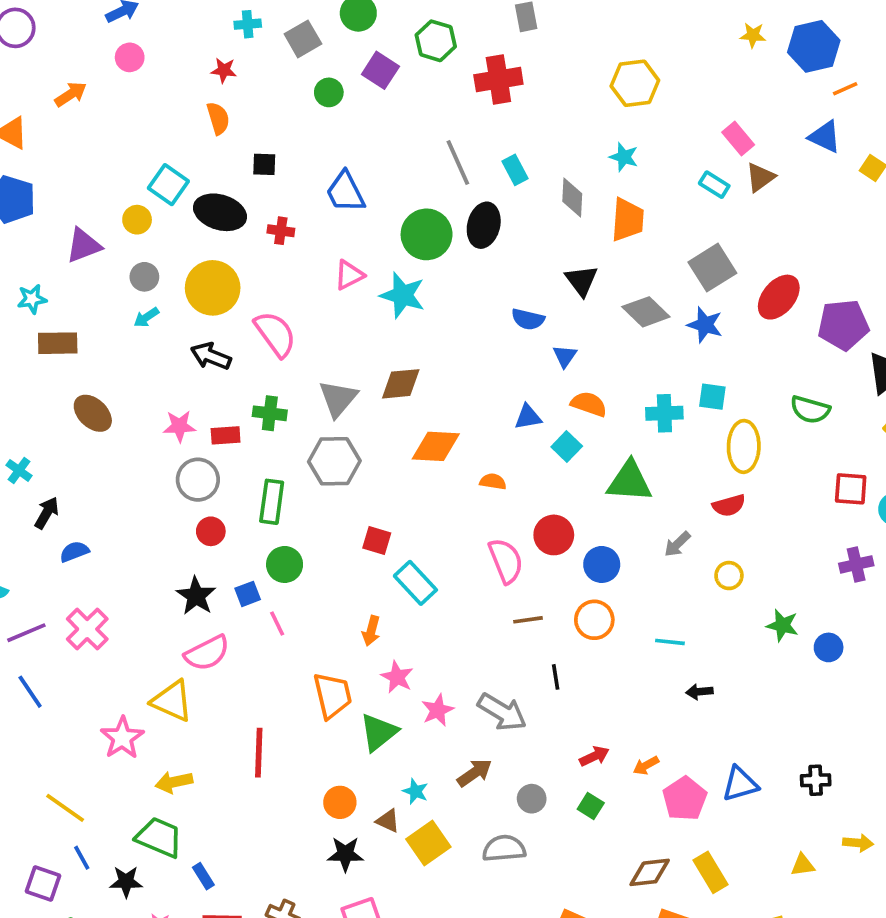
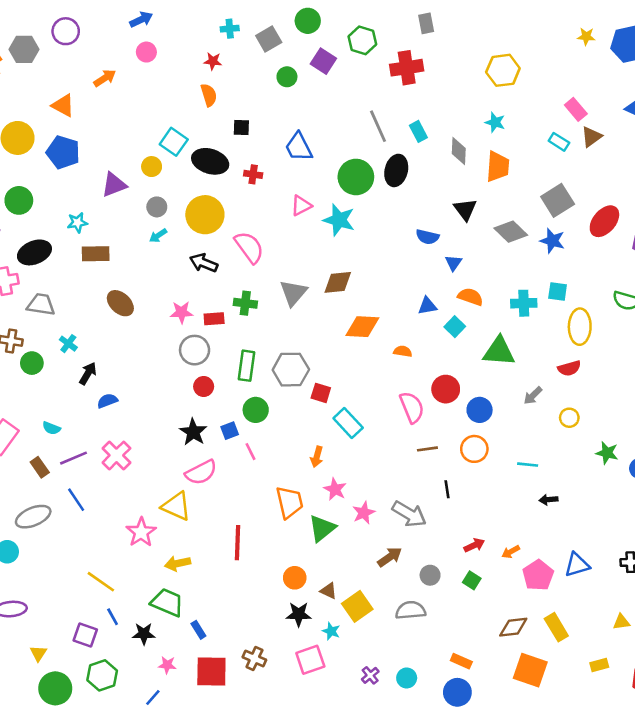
gray hexagon: (334, 461) -> (291, 370), moved
cyan star: (415, 791) -> (331, 631), moved

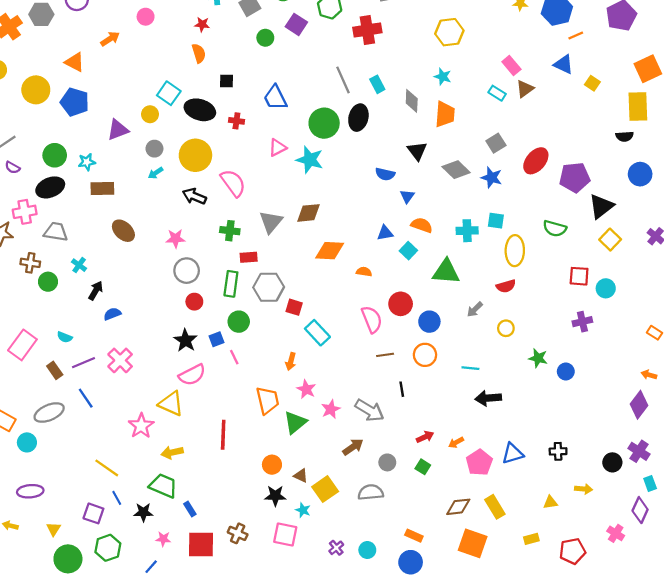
green circle: (19, 200) -> (55, 155), moved
gray square: (558, 200) -> (496, 143), size x0.7
red rectangle: (214, 319) -> (249, 257), moved
black arrow: (548, 500) -> (488, 398), size x1.6
pink square: (310, 660) -> (285, 534), turned 30

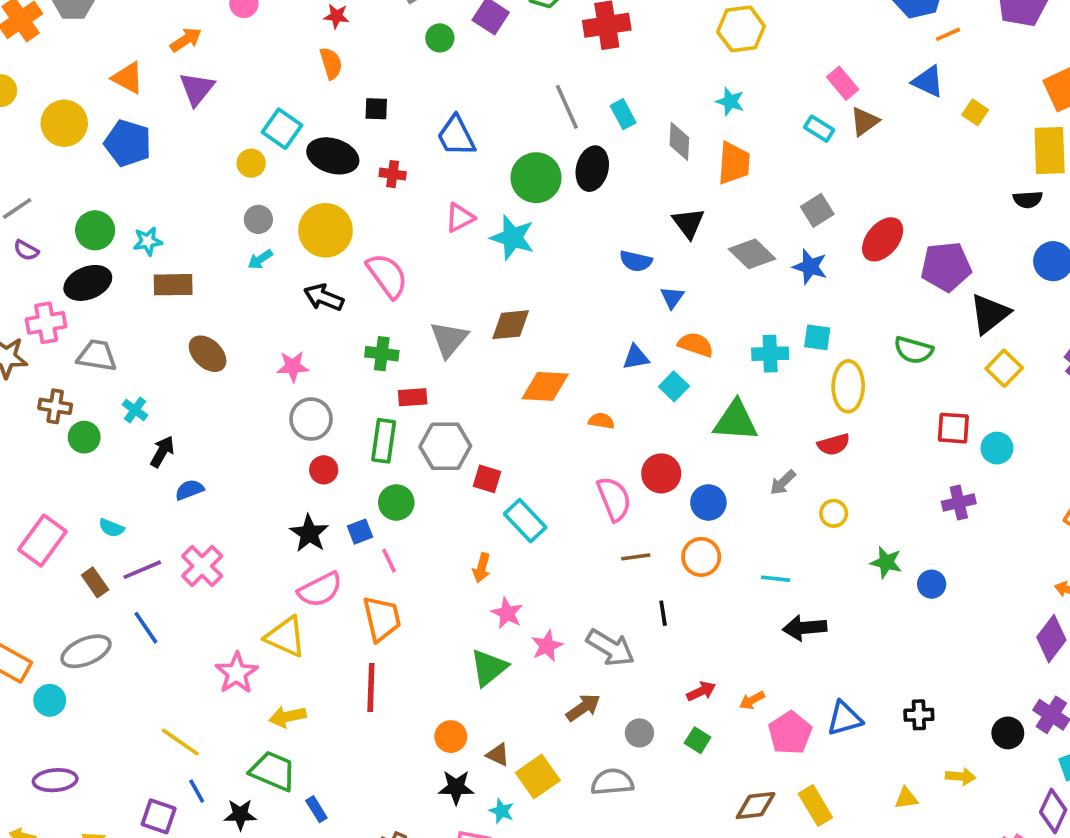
purple triangle: (118, 130) -> (197, 89), moved, turned -30
orange trapezoid: (268, 400) -> (382, 619), moved

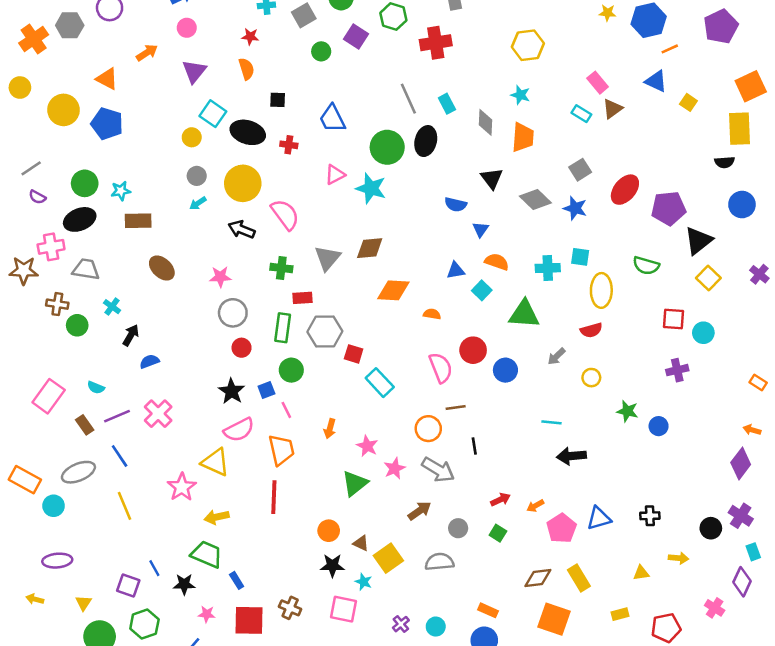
purple triangle: (197, 89) -> (194, 71), moved
orange circle: (701, 557) -> (428, 429), moved
orange arrow: (482, 568) -> (330, 429), moved
yellow line: (180, 742) -> (124, 506), moved, turned 32

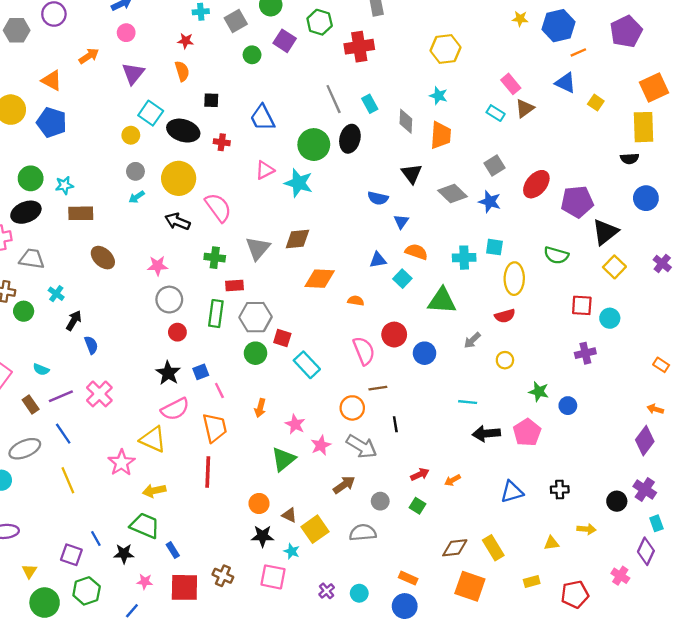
blue semicircle: (149, 361) -> (91, 345), turned 90
green circle: (291, 370) -> (256, 353), moved
pink pentagon: (561, 528) -> (527, 432), moved

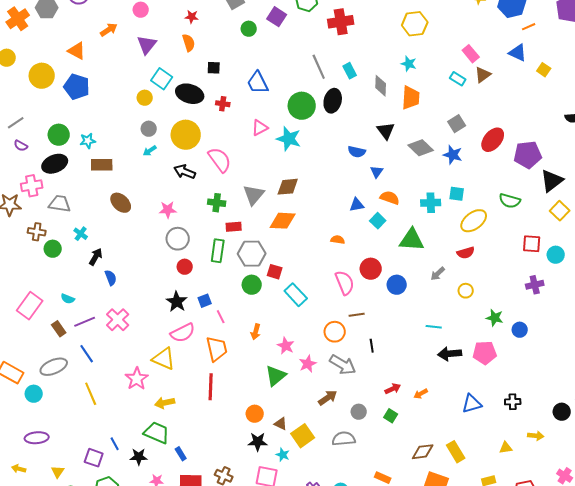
orange diamond: (320, 279) -> (283, 221), moved
yellow ellipse: (514, 279) -> (474, 221), turned 52
pink pentagon: (527, 432) -> (485, 353), turned 30

